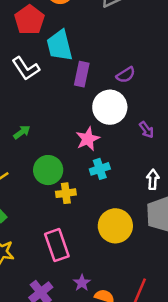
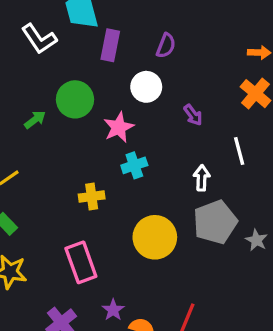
purple semicircle: (126, 75) -> (166, 46), turned -36
white circle: (110, 107) -> (146, 87), size x0.7
green circle: (48, 170) -> (75, 99), moved

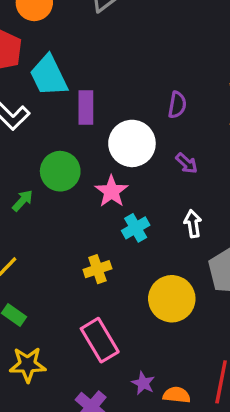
purple semicircle: (166, 46) -> (177, 105), moved
white circle: (146, 87) -> (132, 143), size x1.4
white arrow: (202, 178) -> (193, 224), moved

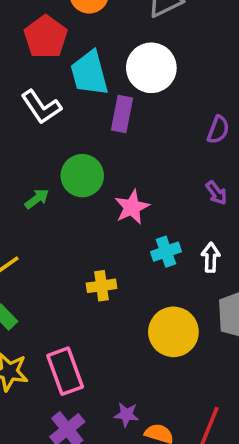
white circle: (132, 143) -> (151, 68), moved
cyan cross: (136, 228) -> (166, 252), moved
pink rectangle: (100, 340) -> (65, 371), moved
purple star: (143, 383) -> (126, 415), turned -30

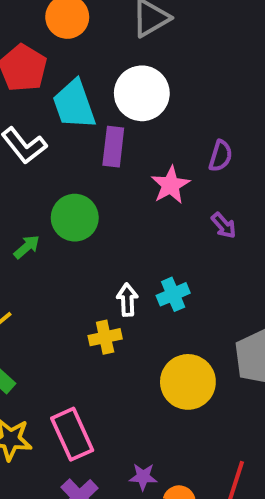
pink star: (132, 207) -> (170, 185), moved
white arrow: (211, 257) -> (127, 300), moved

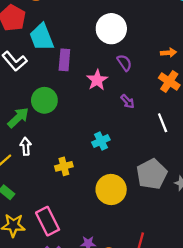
white circle: (142, 93) -> (111, 29), moved
purple semicircle: (220, 156) -> (124, 63), turned -49
green arrow: (27, 247) -> (18, 118), size x1.5
white arrow: (127, 300) -> (26, 146), moved

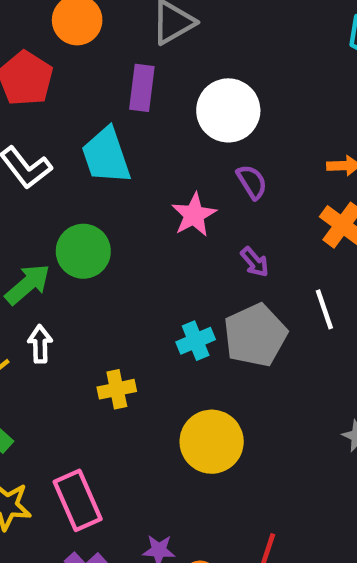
cyan trapezoid: (42, 37) -> (106, 156), moved
purple rectangle: (64, 60) -> (142, 88), moved
gray pentagon: (152, 174) -> (255, 335), moved

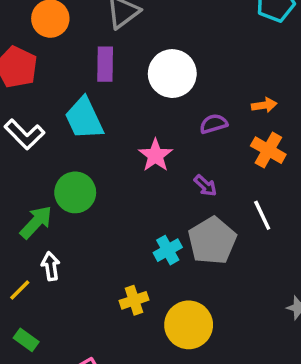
purple semicircle: (252, 182) -> (214, 124), moved, turned -68
yellow cross: (117, 389) -> (134, 300), moved

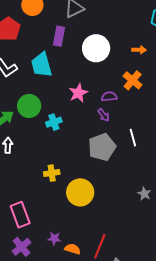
orange arrow: (264, 105) -> (139, 50), moved
purple semicircle: (214, 124) -> (109, 96), moved
orange cross: (268, 150) -> (133, 80), moved
cyan cross: (168, 250) -> (54, 122), moved

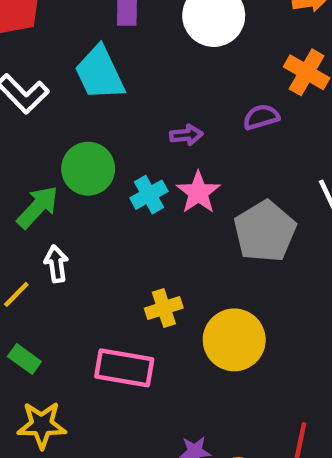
pink star: (78, 93) -> (198, 192), moved
purple arrow: (104, 115) -> (186, 135), moved, turned -48
pink rectangle: (20, 215) -> (124, 368), moved, turned -50

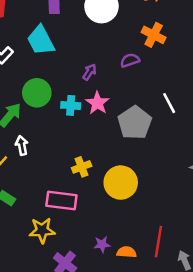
purple arrow: (186, 135) -> (90, 72), turned -49
cyan cross: (149, 195) -> (71, 105), turned 36
yellow star: (42, 425) -> (42, 230), moved

